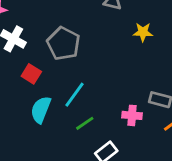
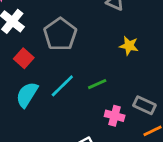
yellow star: (143, 32) -> (129, 46), moved
green line: (85, 123) -> (97, 84), moved

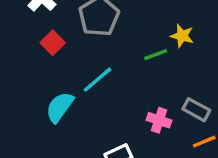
green line: (97, 84) -> (156, 55), moved
cyan semicircle: (27, 95) -> (60, 107), moved

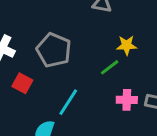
pink cross: (159, 120) -> (127, 100), moved

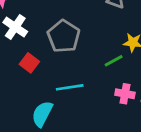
cyan line: (68, 102) -> (70, 87), turned 40

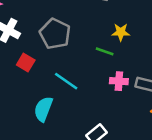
green line: (114, 61) -> (105, 51), turned 54
cyan line: (70, 87) -> (66, 81), turned 50

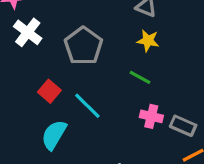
yellow star: (121, 32) -> (148, 41), moved
red square: (26, 62) -> (49, 91), moved

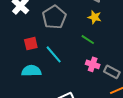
red square: (49, 91) -> (31, 44), turned 32
cyan semicircle: (54, 135) -> (31, 71), turned 54

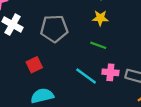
gray pentagon: (54, 17) -> (54, 29), turned -30
cyan line: (54, 54) -> (86, 76), moved

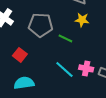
green line: (98, 45) -> (65, 38), moved
red square: (34, 65) -> (20, 55), turned -32

